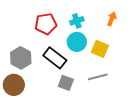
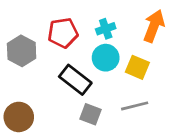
orange arrow: (112, 19) -> (154, 26), size x1.6
gray hexagon: (21, 58) -> (22, 51), moved

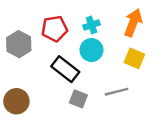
yellow square: (137, 67) -> (134, 58), moved

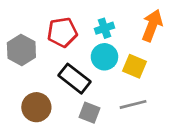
yellow square: (134, 58) -> (134, 66), moved
brown circle: (16, 101) -> (36, 107), moved

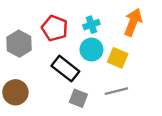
red pentagon: (62, 32) -> (55, 28), turned 30
brown circle: (36, 107) -> (15, 92), moved

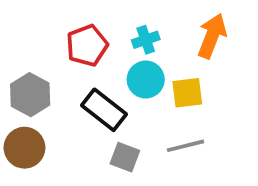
red pentagon: (55, 28) -> (87, 45), turned 30
gray hexagon: (19, 44) -> (30, 95), moved
yellow square: (118, 58) -> (187, 93), turned -30

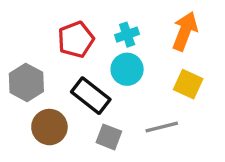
yellow square: (187, 93) -> (188, 84), moved, turned 32
brown circle: (24, 148) -> (49, 127), moved

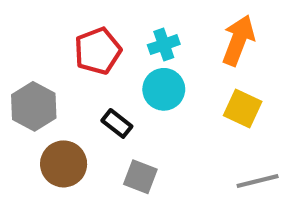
black rectangle: (91, 96) -> (117, 123), size x0.6
gray line: (162, 127) -> (258, 181), moved

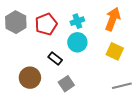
gray hexagon: (34, 106) -> (16, 22), moved
gray square: (140, 177) -> (66, 84), turned 35

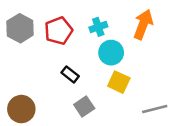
cyan circle: (77, 42) -> (111, 53), moved
yellow square: (115, 51) -> (119, 82), moved
brown circle: (30, 78) -> (21, 109), moved

